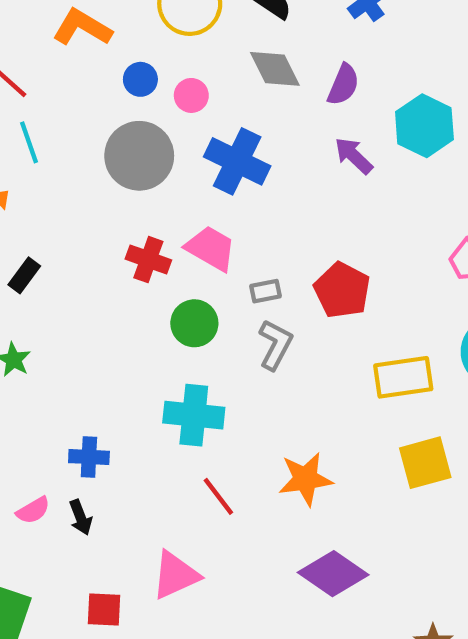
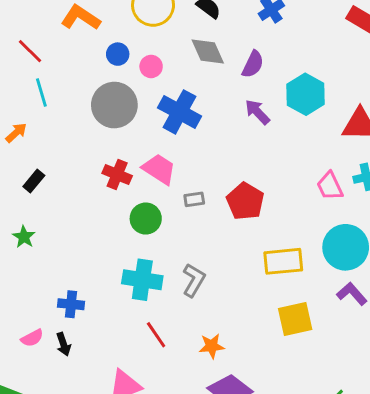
gray L-shape: (275, 345) -> (194, 280), moved
orange star: (305, 479) -> (212, 346), moved, size x0.7

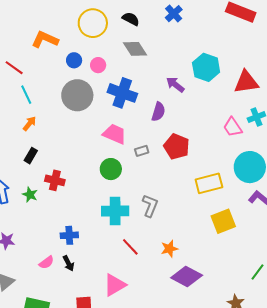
purple semicircle: (253, 64) -> (158, 112), moved
orange arrow: (16, 133) -> (29, 124), moved
red cross: (117, 175) -> (55, 180), moved

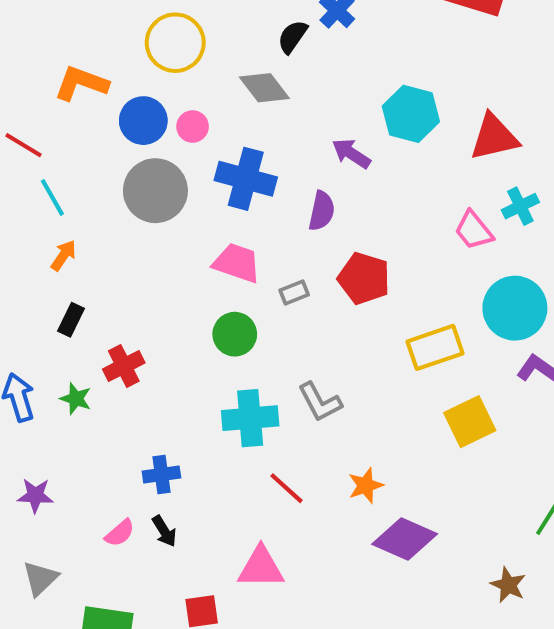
black semicircle: (131, 19) -> (293, 37), moved, turned -78
blue circle: (74, 60) -> (143, 121), size x1.5
red cross: (55, 180) -> (124, 366), turned -36
gray L-shape: (150, 206) -> (320, 402), turned 135
pink triangle: (115, 285) -> (261, 568), turned 35

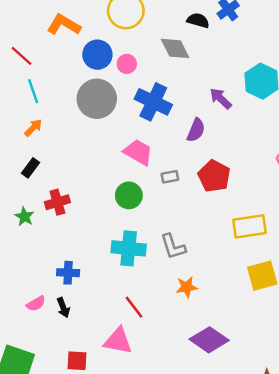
black semicircle: (293, 37) -> (198, 20), turned 60
orange star: (366, 485) -> (187, 287), moved
red line: (287, 488) -> (134, 307), moved

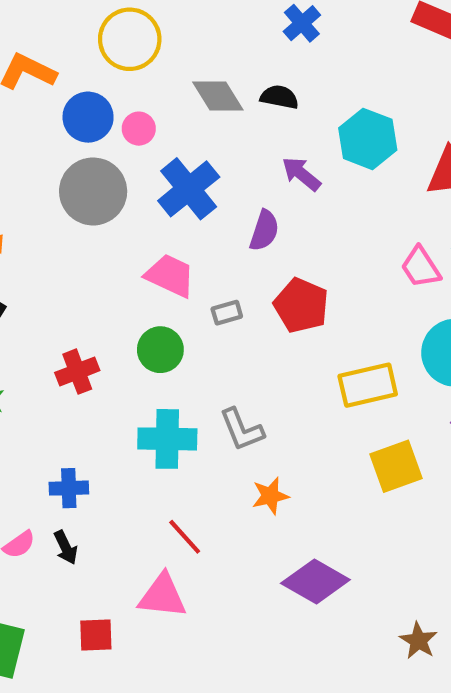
black semicircle: (198, 20) -> (279, 97), moved
blue cross: (153, 102) -> (189, 189), turned 30
red cross: (57, 202) -> (77, 372), moved

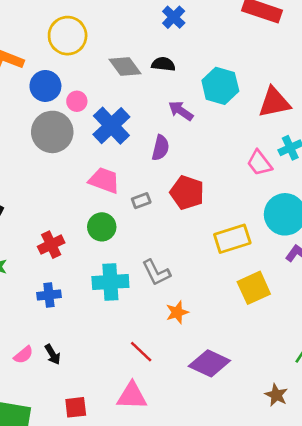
pink circle: (139, 129) -> (77, 101), moved
blue cross: (69, 488) -> (49, 295), moved
red line: (185, 537) -> (141, 352), moved
pink triangle: (162, 596) -> (132, 396), moved

